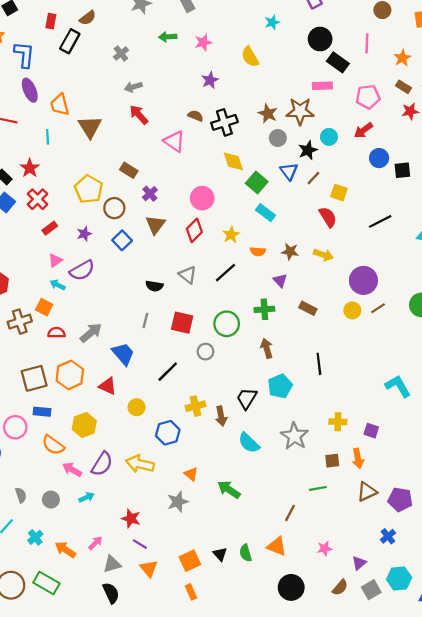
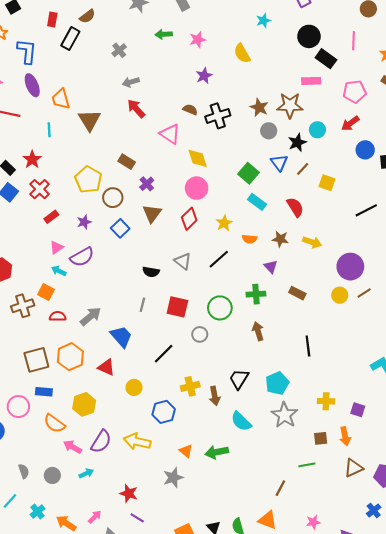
yellow diamond: (233, 161) -> (198, 158), moved
red semicircle: (328, 217) -> (295, 207), moved
cyan pentagon: (280, 386) -> (277, 383), moved
green arrow: (229, 490) -> (217, 452), moved, turned -45

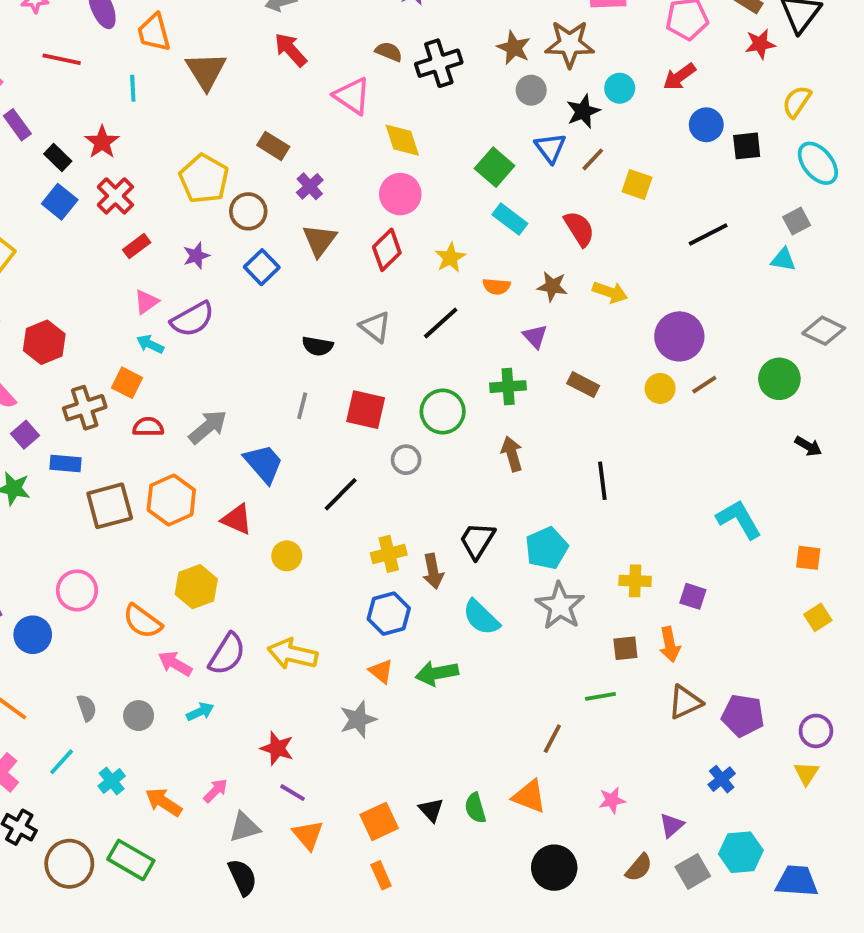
blue rectangle: (44, 392) -> (65, 463), moved
blue hexagon: (164, 412) -> (389, 614), moved

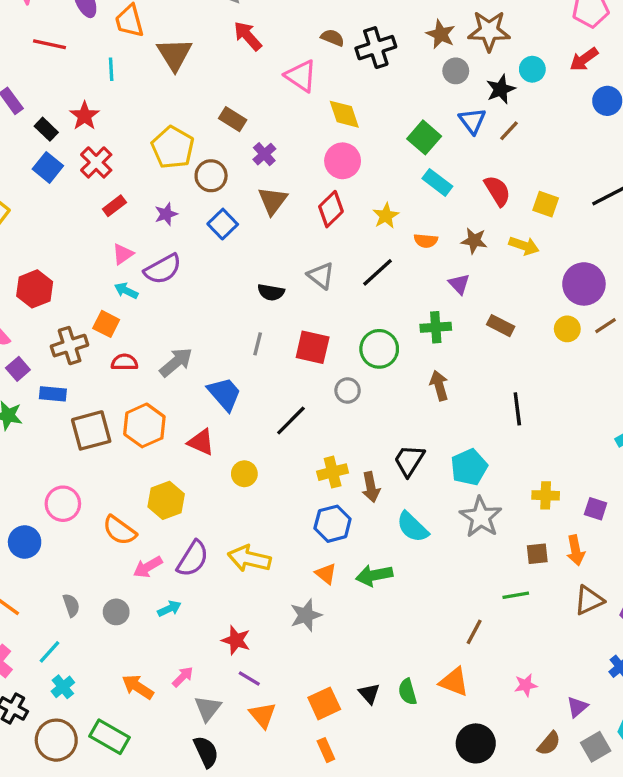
yellow square: (637, 184) -> (546, 204), moved
pink arrow: (175, 664) -> (148, 567), turned -60
cyan cross: (112, 781) -> (63, 687), moved
gray triangle: (244, 827) -> (208, 708), turned -36

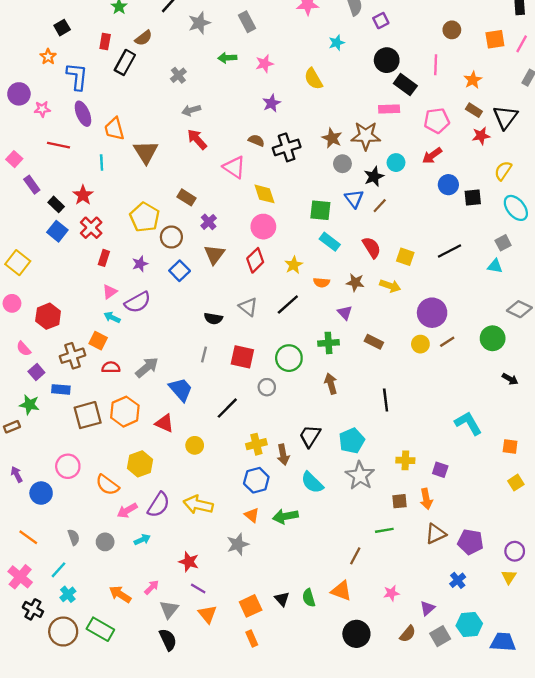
green square: (424, 137) -> (320, 210), turned -35
red rectangle: (114, 206) -> (104, 258), turned -35

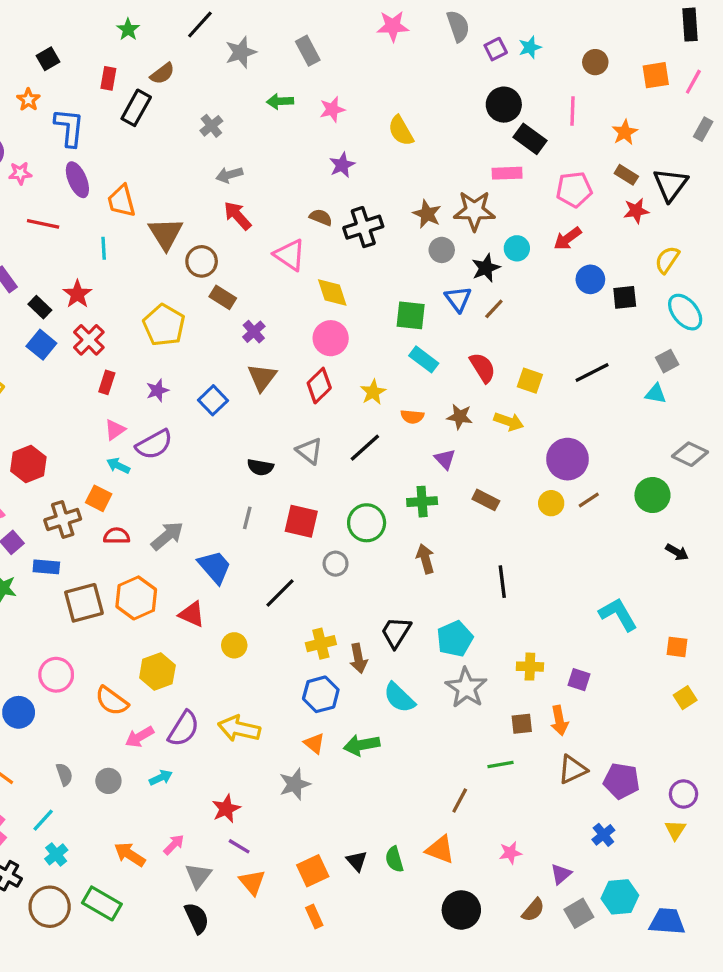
cyan star: (337, 43) -> (530, 47), moved
brown circle: (171, 237) -> (202, 261), moved
red star: (189, 562) -> (226, 809), turned 30

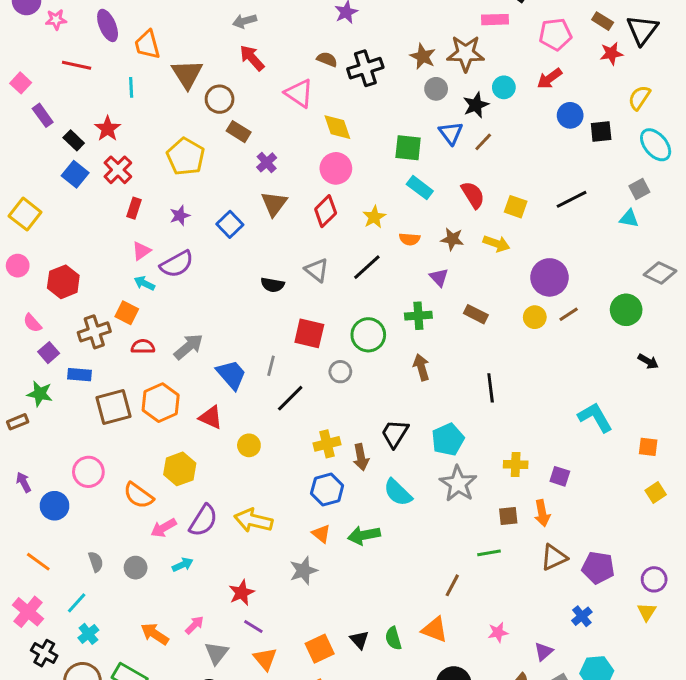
gray line: (247, 518) -> (271, 366), moved

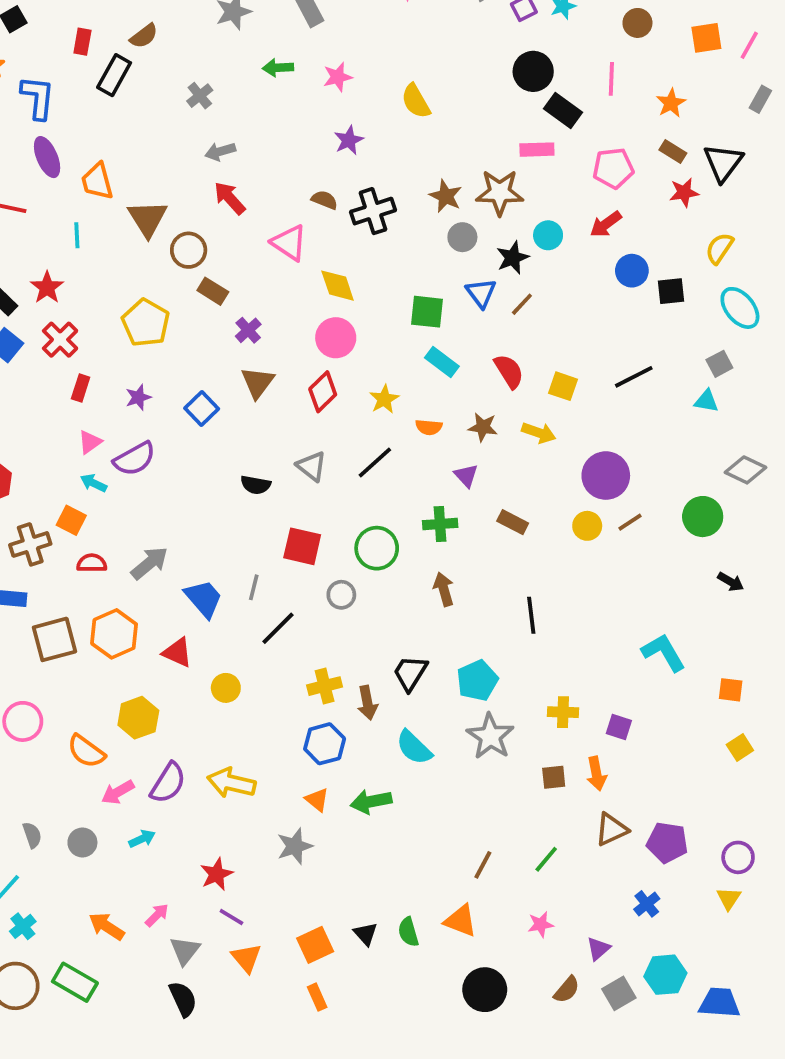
green line: (489, 553) -> (546, 859), moved, turned -40

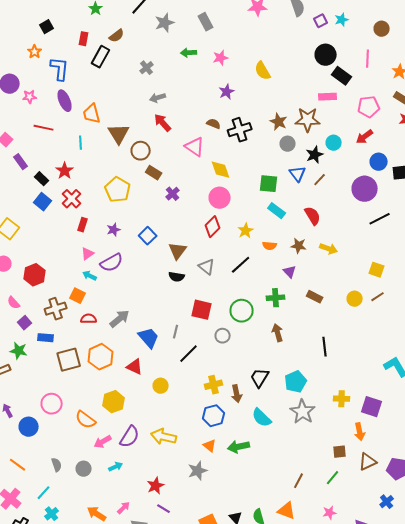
brown triangle: (257, 382) -> (178, 251), moved
yellow square: (563, 386) -> (377, 270), moved
purple circle: (606, 476) -> (365, 189), moved
purple square: (619, 727) -> (372, 407), size x1.5
brown square: (554, 777) -> (340, 452), moved

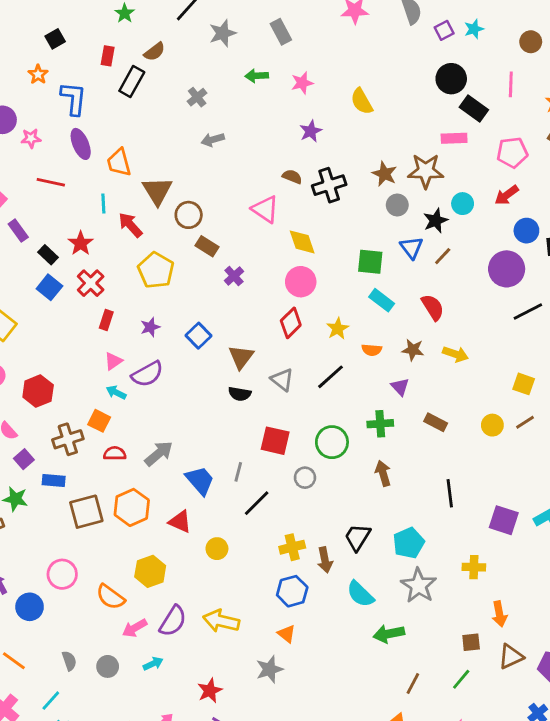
red arrow: (163, 123) -> (130, 225), moved
purple square: (372, 407) -> (504, 520), moved
green arrow: (239, 447) -> (389, 634), moved

